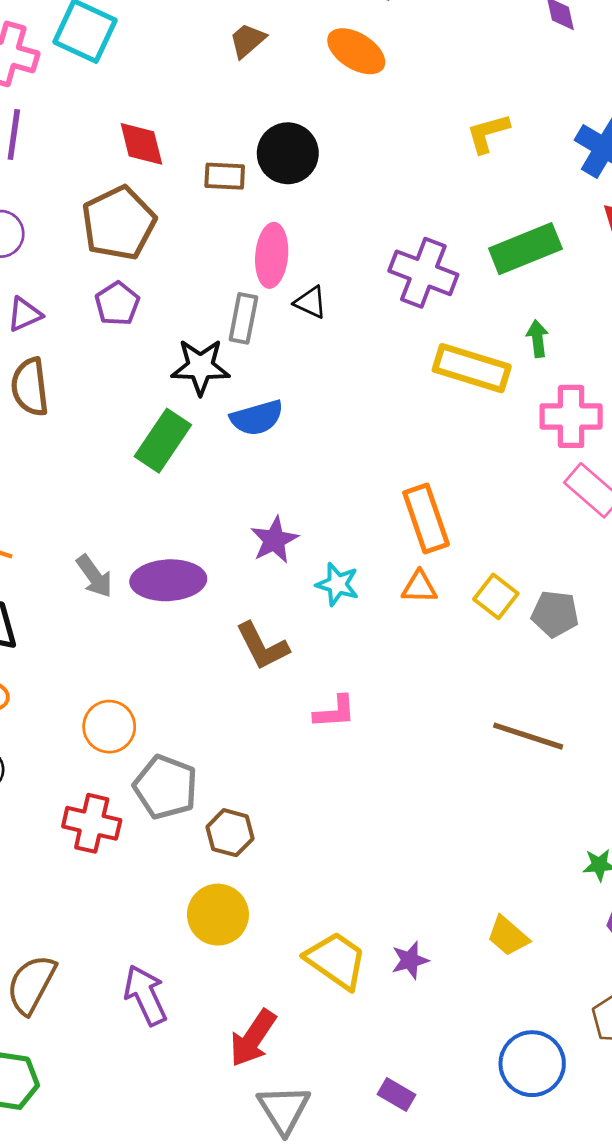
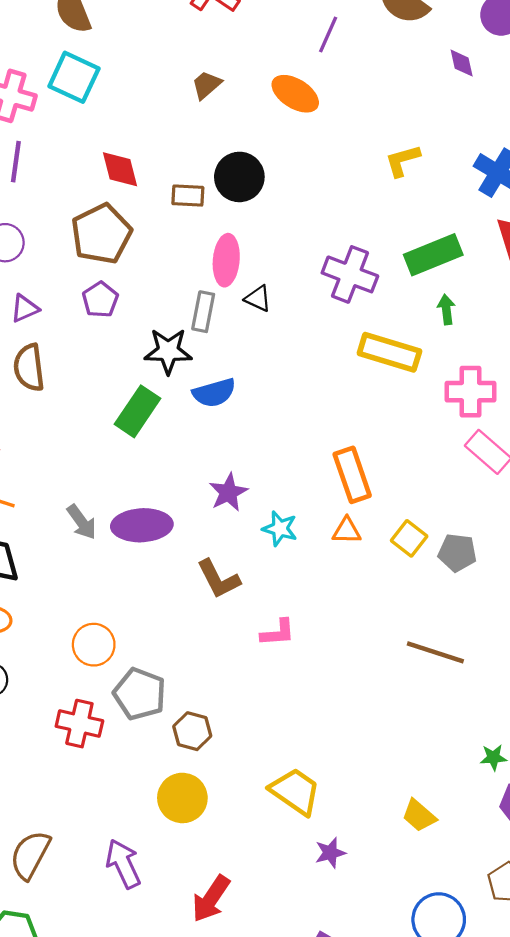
green arrow: (538, 339) -> (446, 309), moved
yellow trapezoid: (336, 960) -> (295, 791), moved
purple star: (410, 960) -> (330, 853), moved

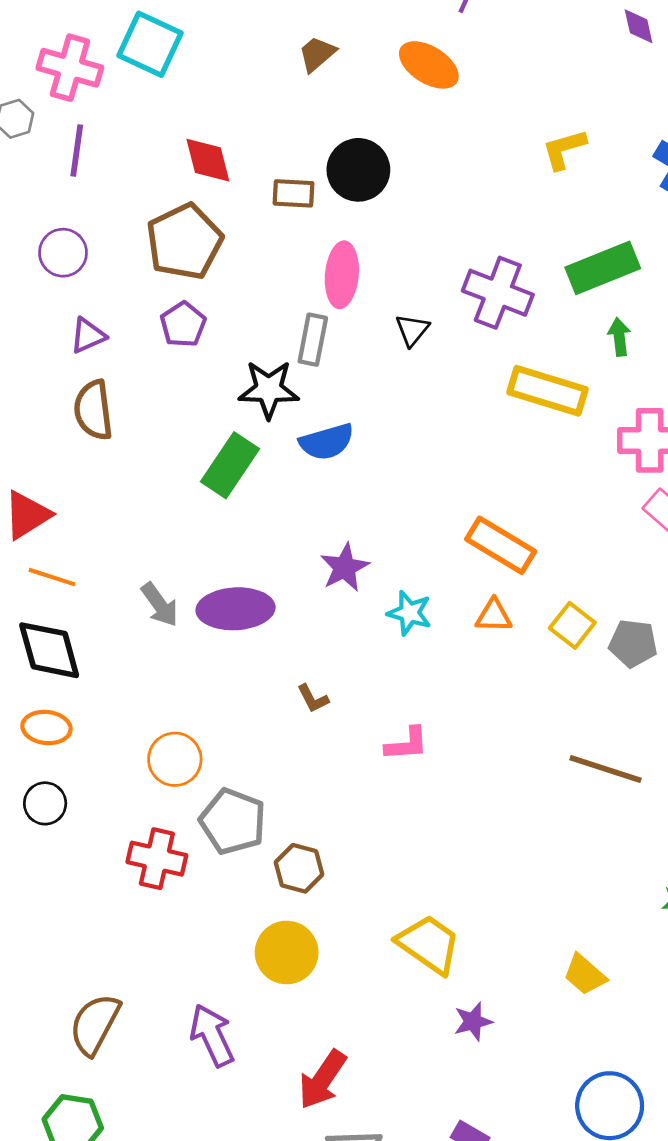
black triangle: (258, 299) -> (412, 330), moved, turned 44
orange rectangle: (352, 475) -> (501, 545), turned -40
brown L-shape: (219, 579) -> (313, 699), moved, size x0.6

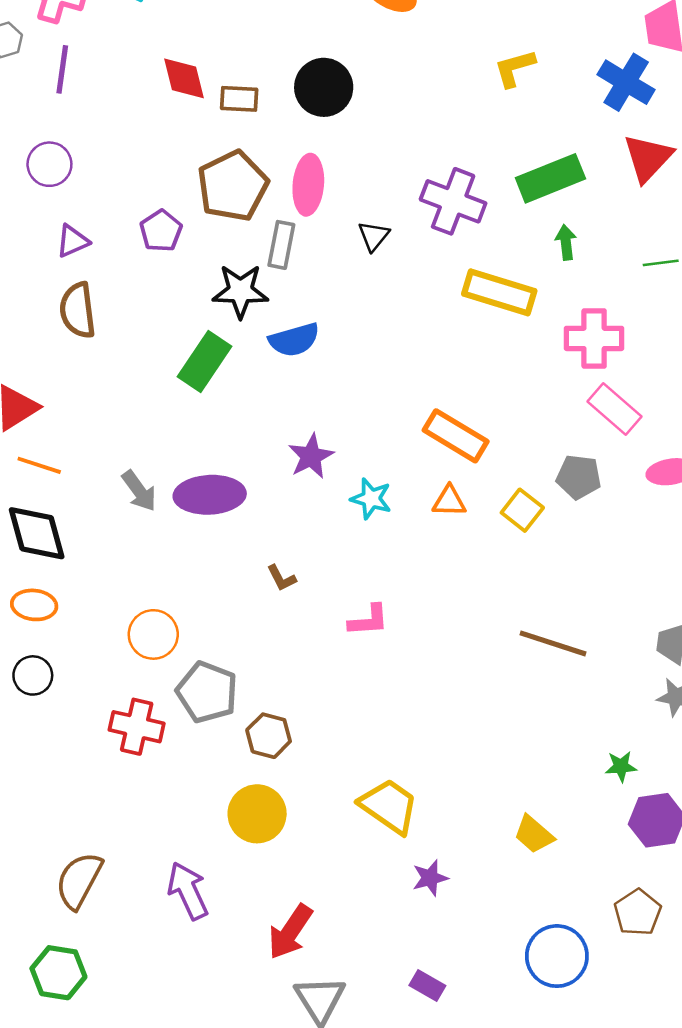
brown rectangle: (294, 193) -> (239, 99), moved
brown pentagon: (184, 242) -> (233, 186), moved
gray pentagon: (633, 643) -> (579, 477), moved

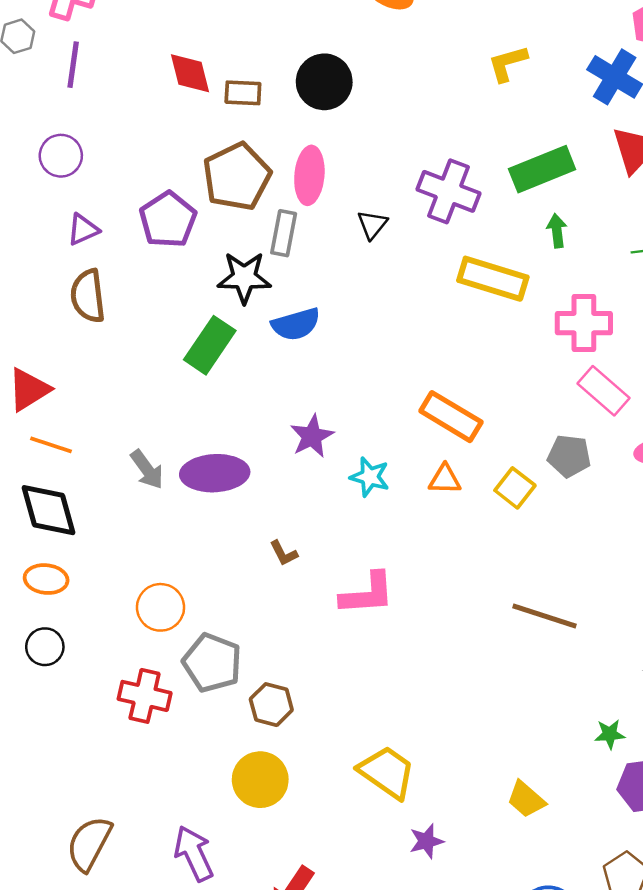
purple pentagon: (161, 231) -> (168, 220), size x1.4
pink L-shape: (369, 620) -> (367, 594), size x1.4

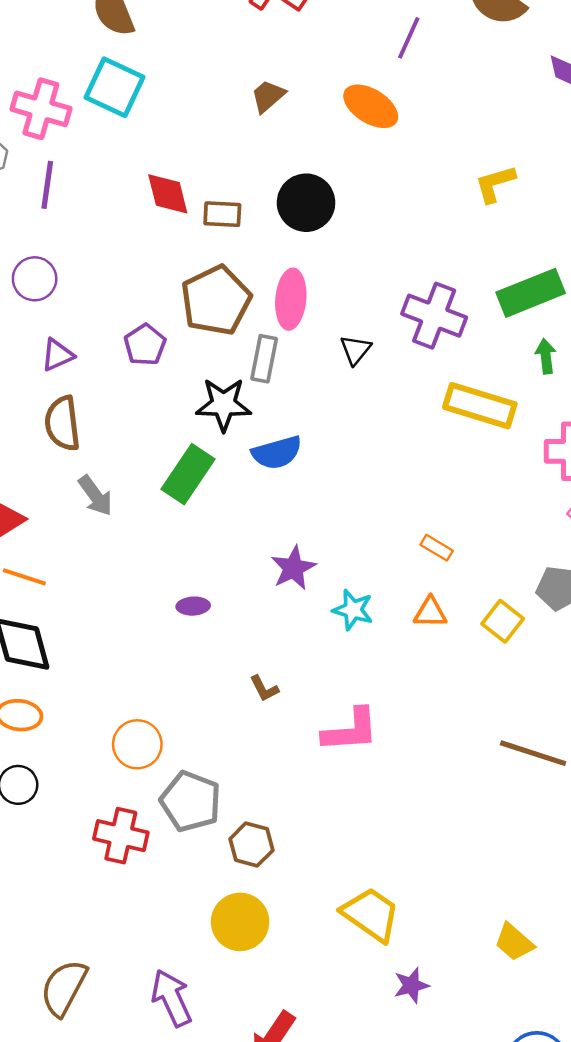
purple pentagon: (168, 220) -> (145, 345), size x0.7
orange rectangle: (451, 417) -> (437, 548), size x0.5
gray arrow: (147, 469) -> (95, 496), moved
purple ellipse: (215, 473) -> (193, 606), size x0.5

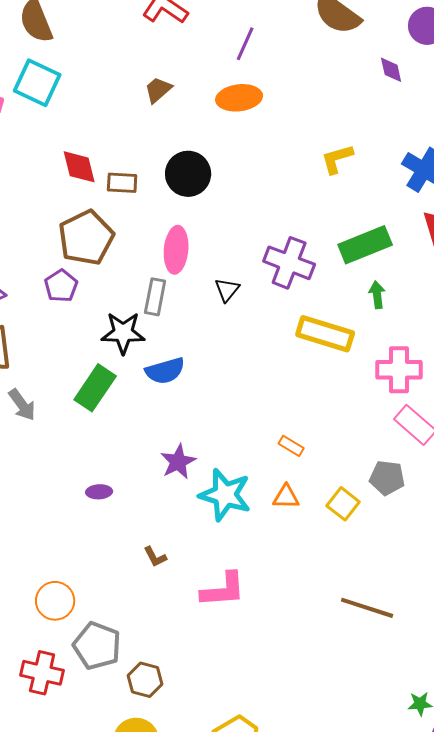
purple line: (409, 38) -> (245, 44), moved
orange ellipse: (371, 106) -> (239, 98), turned -39
brown pentagon: (216, 300) -> (86, 238), moved
cyan star: (353, 610) -> (225, 495), size x1.6

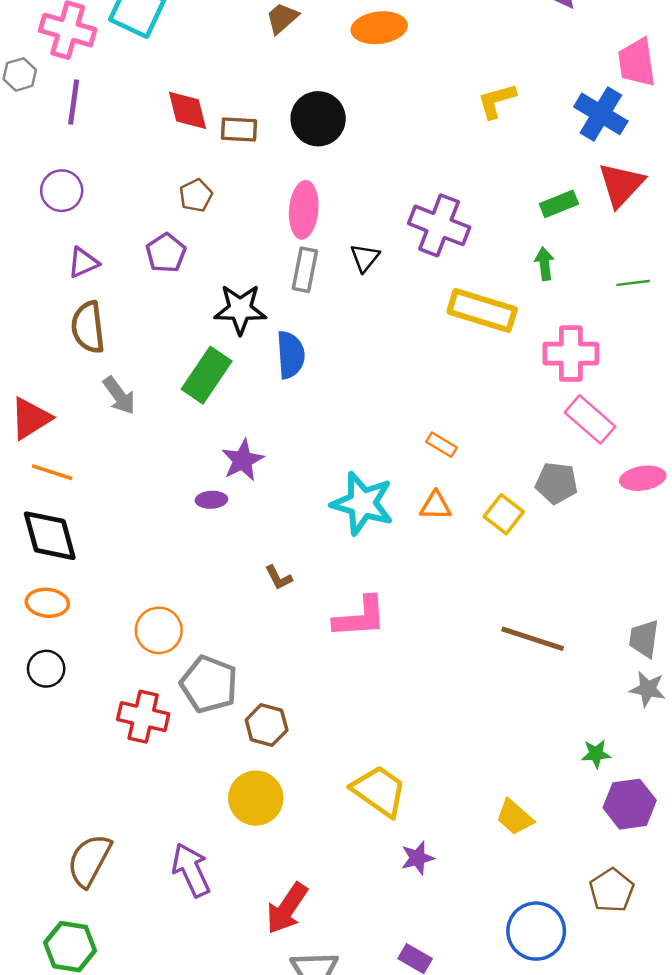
brown pentagon: (86, 238) -> (196, 195), size x0.5
green rectangle: (365, 245) -> (559, 204), moved, size x0.6
gray rectangle: (155, 297) -> (305, 270), moved
blue semicircle: (165, 371) -> (291, 355), turned -78
purple star: (178, 462) -> (243, 460), moved

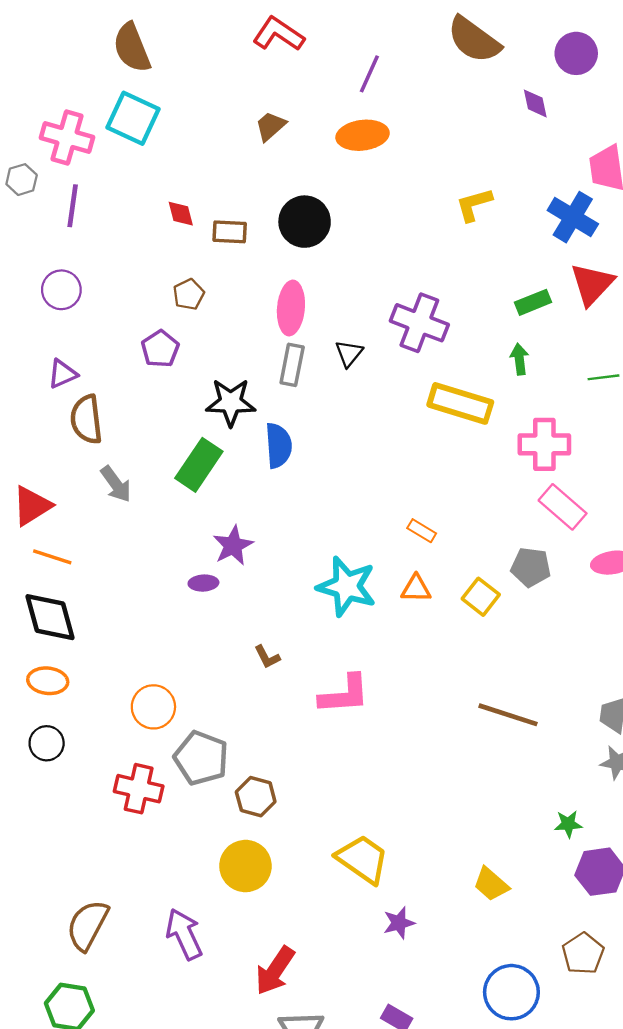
red diamond: (187, 110) -> (181, 214), size x0.7
purple triangle: (83, 263) -> (63, 374), moved

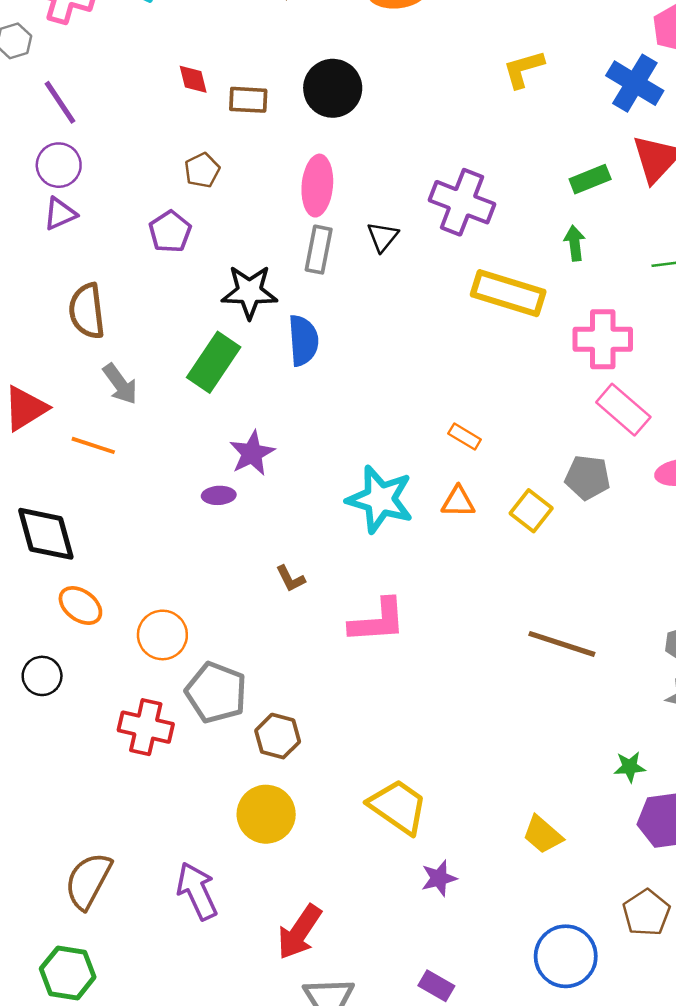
purple line: (73, 206) -> (60, 102), moved, turned -42
purple triangle: (63, 374) -> (60, 214), moved
orange line: (52, 557) -> (93, 445), moved
orange ellipse: (48, 681) -> (80, 606), moved, turned 30

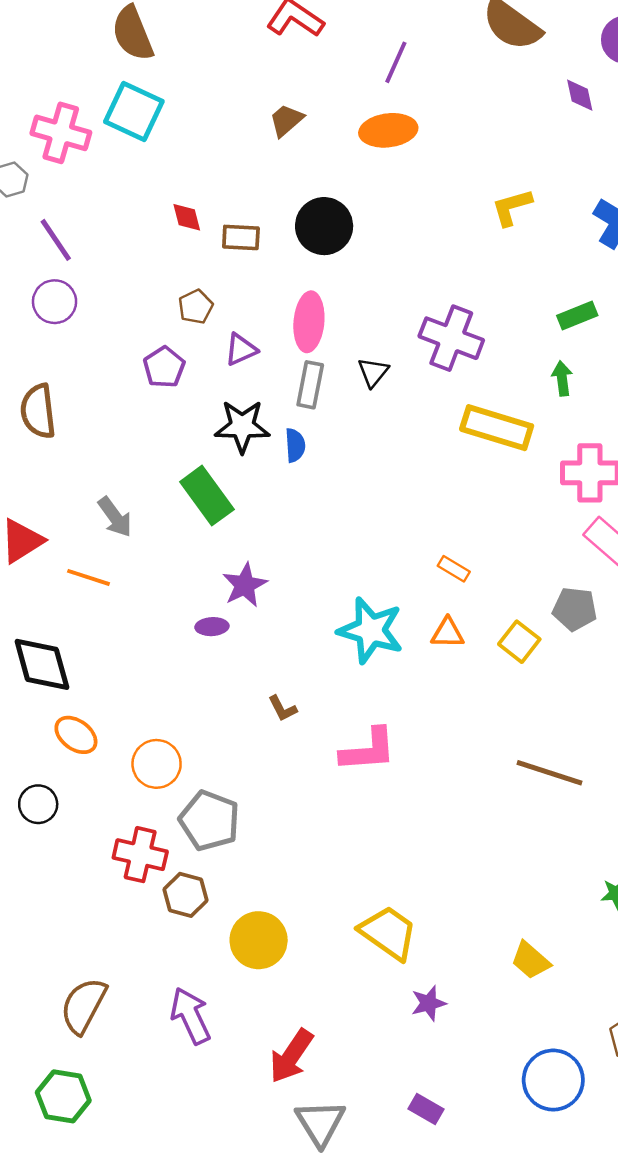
purple triangle: (60, 214) -> (241, 350), moved
brown semicircle: (87, 311) -> (38, 411), moved
blue semicircle: (303, 340) -> (295, 445), moved, size x0.7
green rectangle: (214, 362) -> (207, 496), turned -70
brown hexagon: (278, 736) -> (186, 895), moved

